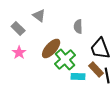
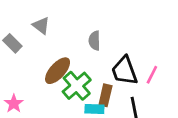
pink star: (19, 53) -> (14, 104), moved
brown rectangle: (96, 70) -> (105, 95), moved, turned 56

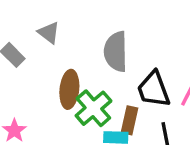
gray semicircle: (94, 41) -> (116, 52), size x1.6
brown ellipse: (58, 71) -> (69, 89), turned -36

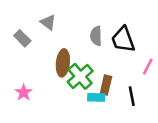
gray semicircle: (116, 52) -> (96, 36), size x0.7
black trapezoid: (154, 89) -> (123, 40), moved

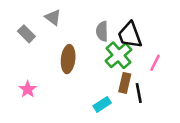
green cross: (80, 76) -> (119, 55), moved
brown rectangle: (106, 85) -> (125, 83), moved
cyan rectangle: (96, 97) -> (102, 104), moved, turned -35

